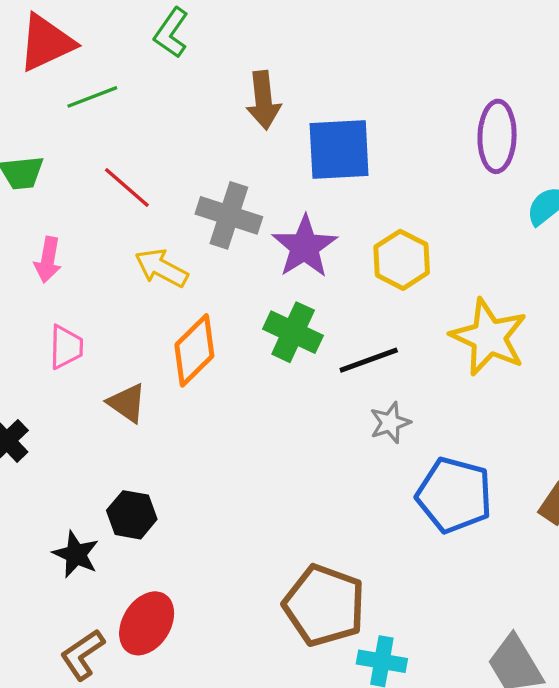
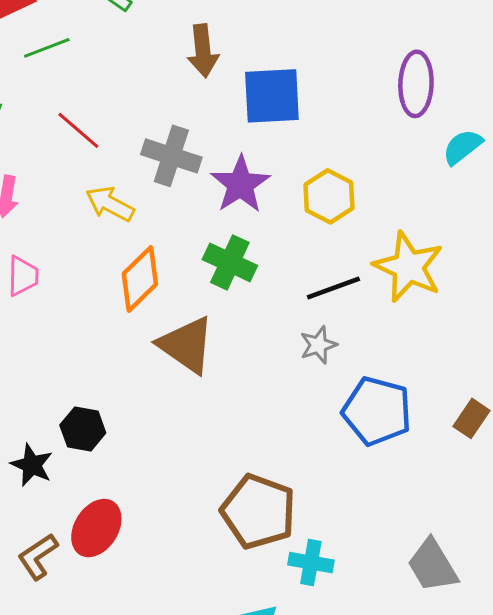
black line: (369, 360) -> (333, 288), moved
brown triangle: (127, 403) -> (186, 345), moved, size x1.6

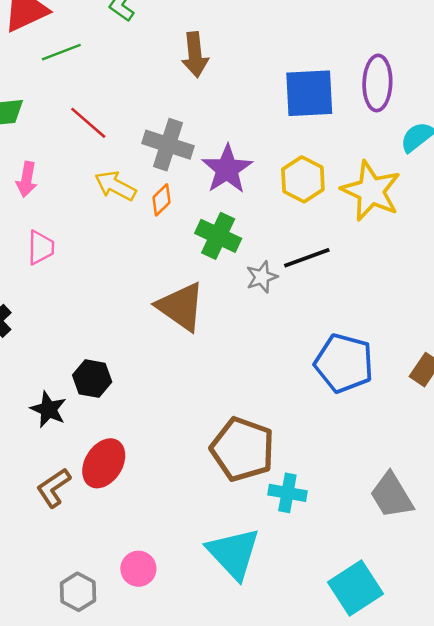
blue square: (272, 96) -> (309, 93), moved
yellow star: (408, 267) -> (371, 191), moved
orange diamond: (140, 279) -> (162, 200), moved, size x0.6
gray star: (318, 345) -> (262, 277), moved

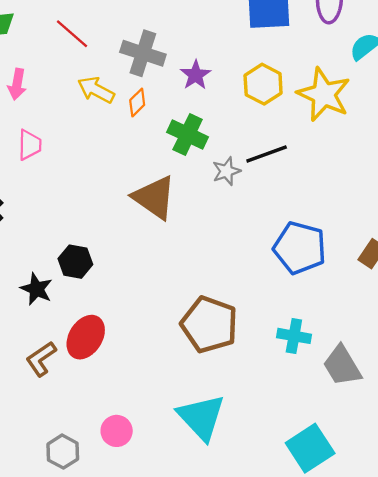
purple star: (227, 169) -> (196, 75), size x0.7
cyan cross: (287, 493) -> (294, 336), moved

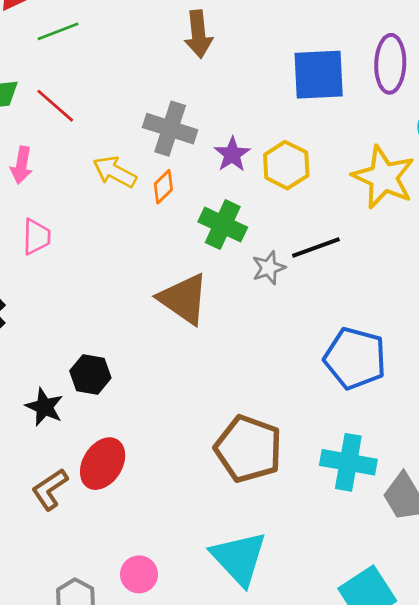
red line: (72, 34) -> (55, 106), moved
yellow hexagon: (263, 84) -> (286, 165), moved
cyan cross: (294, 336) -> (348, 462), size x1.4

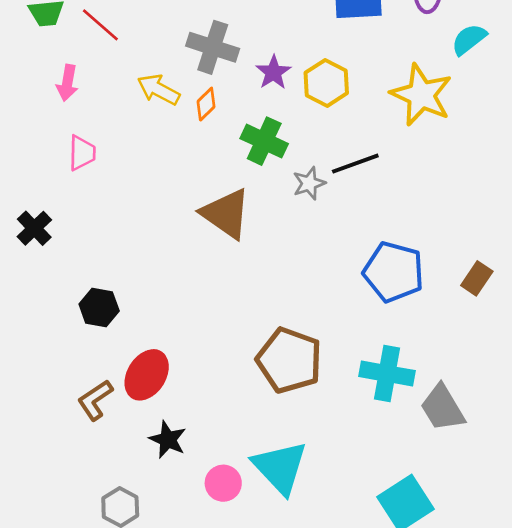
black hexagon: (90, 374) -> (99, 307), moved
black star: (44, 407) -> (168, 440), moved
pink circle: (139, 574) -> (223, 483), moved

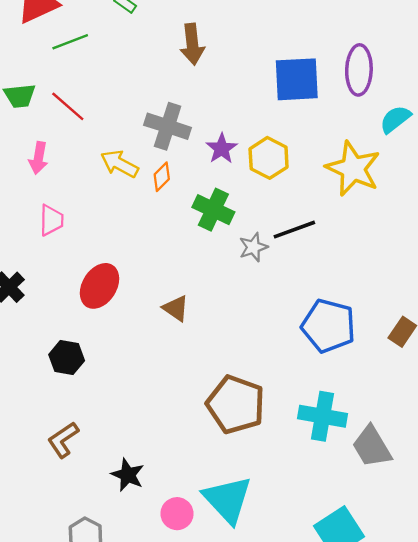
brown triangle: (226, 214) -> (176, 308), moved, size x0.6
red ellipse: (147, 375) -> (100, 286), moved

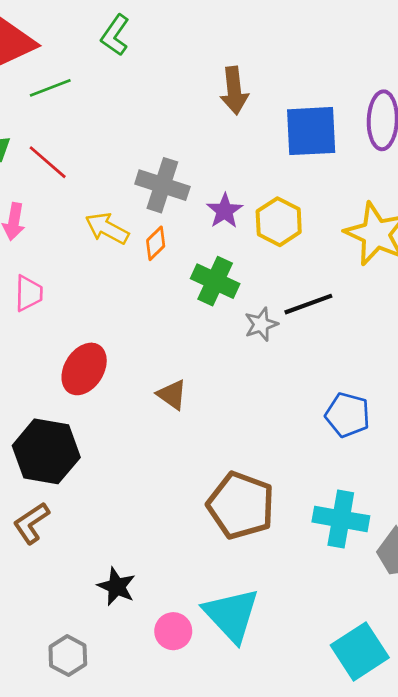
brown arrow: (192, 44) -> (234, 91), moved
blue pentagon: (328, 326) -> (348, 415), size x0.7
black hexagon: (67, 358) -> (46, 451), size x1.6
brown L-shape: (63, 440) -> (31, 523), moved

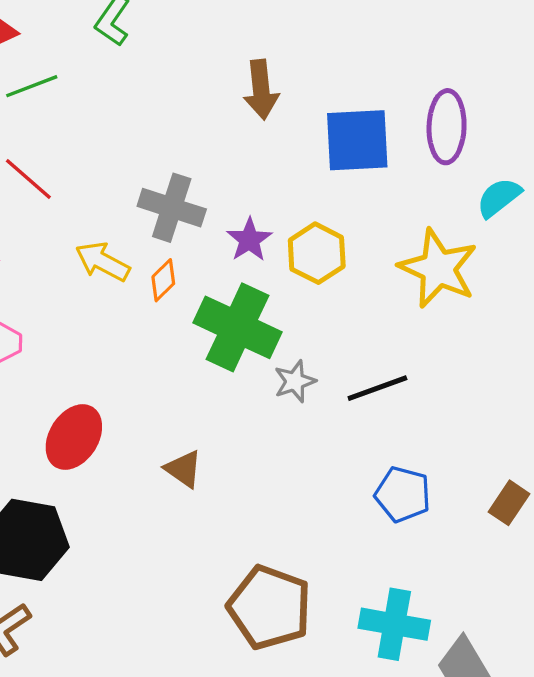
green cross: (215, 281) -> (237, 327), size x1.4
black line: (308, 304) -> (377, 388), moved

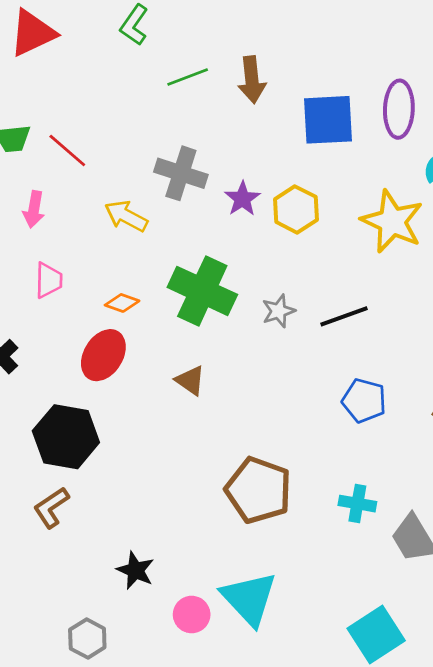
green line: (32, 86) -> (188, 77), moved
orange diamond: (163, 280) -> (122, 303), moved, turned 64
green cross: (237, 327) -> (202, 291), moved
cyan cross: (394, 624) -> (357, 504), size x0.7

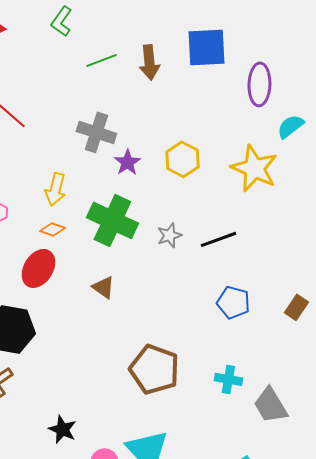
blue square: (328, 120) -> (206, 47), moved
purple star: (242, 199) -> (127, 162), moved
yellow arrow: (126, 216) -> (55, 189), moved, turned -104

